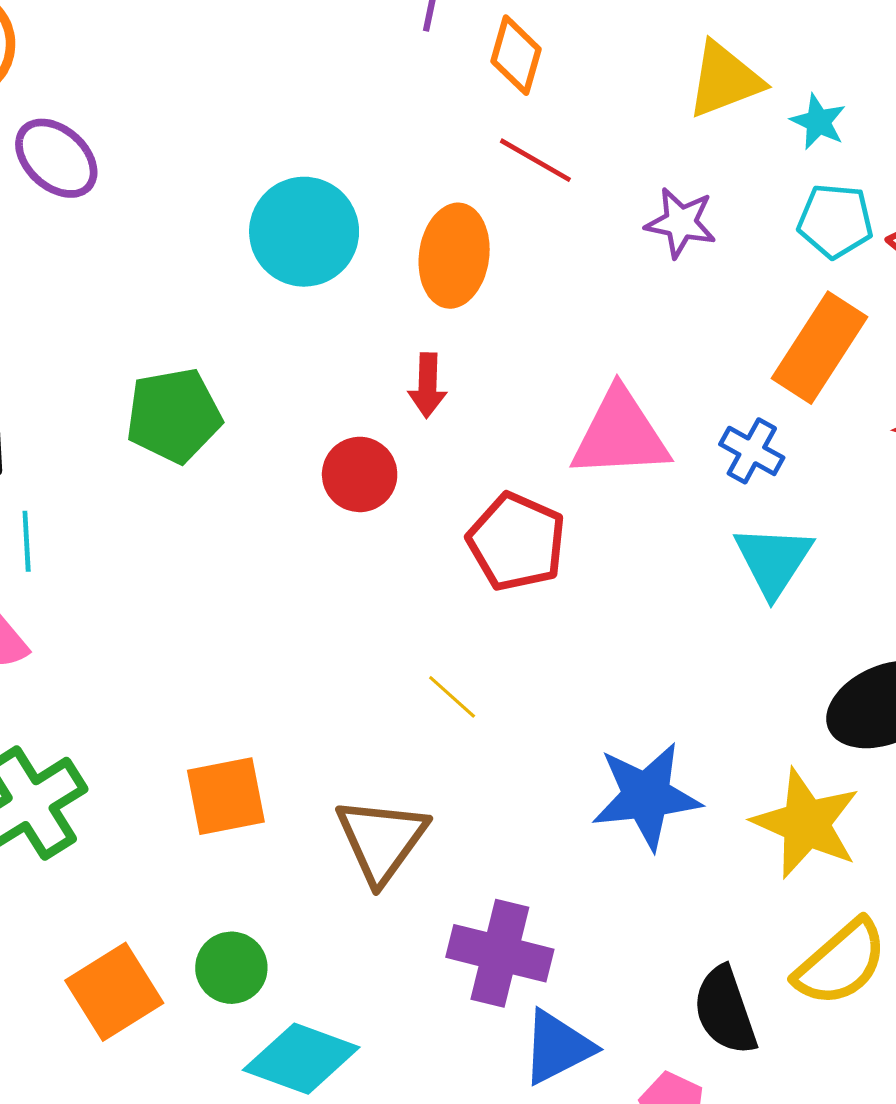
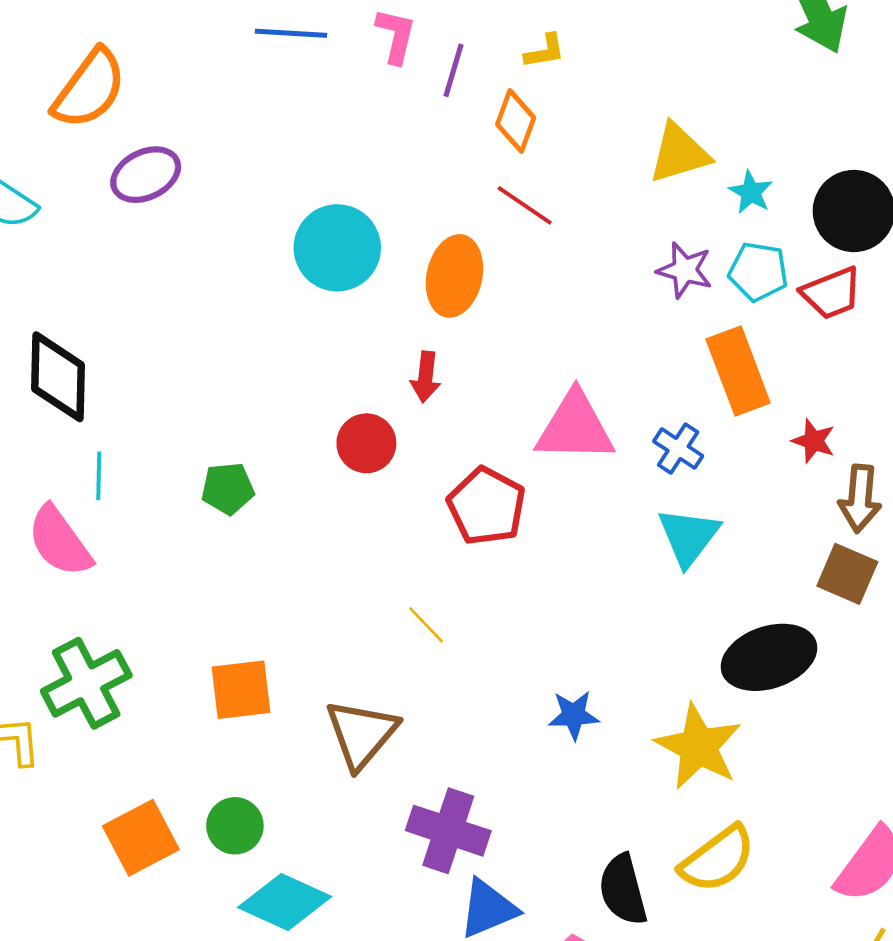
purple ellipse: (56, 158) -> (146, 175), turned -72
purple star: (681, 223) -> (685, 270), moved
orange rectangle: (820, 348) -> (738, 371), turned -58
green pentagon: (174, 415) -> (228, 488), moved, size x0.7
blue star: (646, 796) -> (574, 715), size x0.6

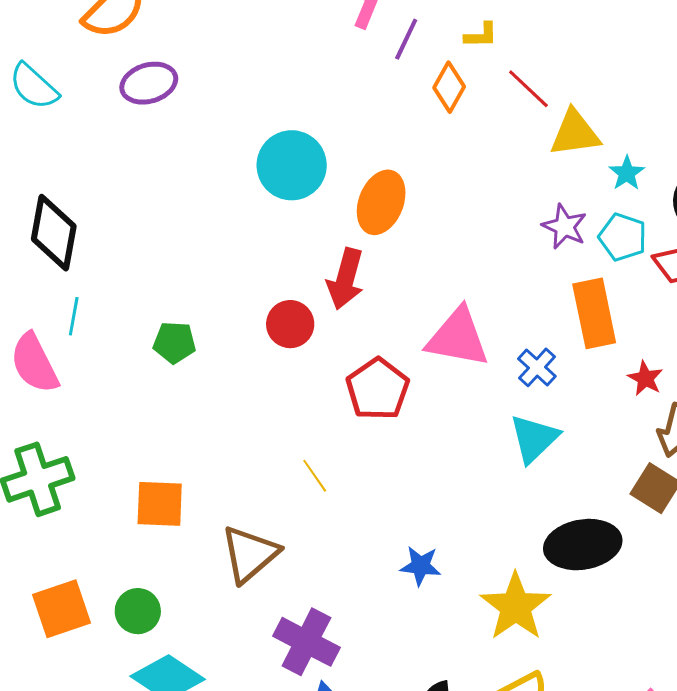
red line: (525, 205) -> (528, 89), moved
red arrow: (426, 377) -> (345, 279), size x1.5

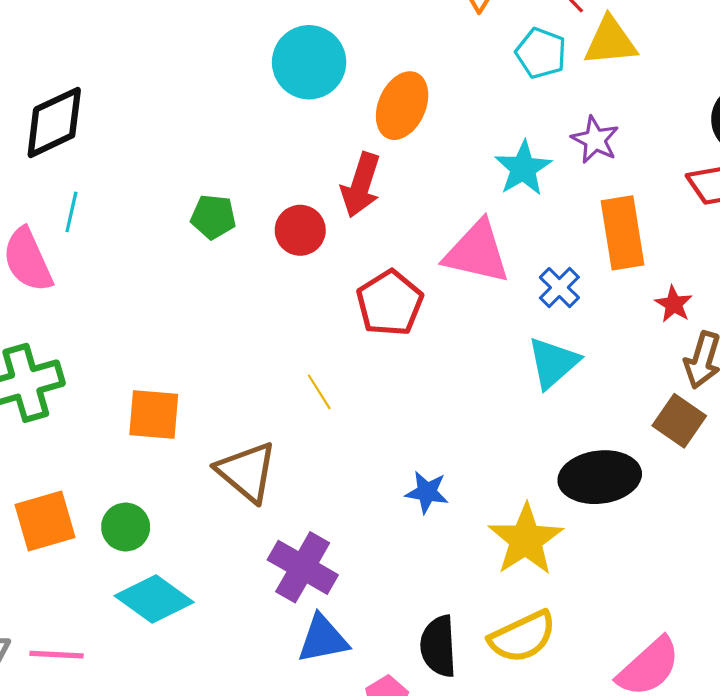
cyan star: (627, 173) -> (523, 168), moved, size x1.5
black diamond: (54, 233) -> (54, 122), turned 52
cyan pentagon: (623, 237) -> (541, 53), moved
green pentagon: (174, 343) -> (213, 217), moved
brown triangle: (250, 554) -> (247, 472), turned -42

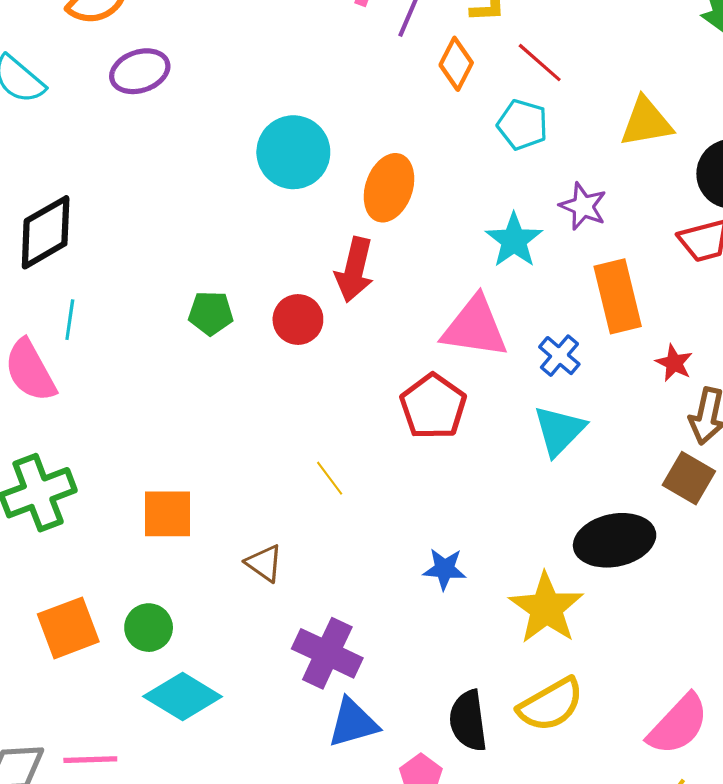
yellow triangle: (610, 41) -> (646, 122), moved
red pentagon: (390, 303) -> (433, 407), moved
brown triangle: (247, 472) -> (264, 563), size x0.6

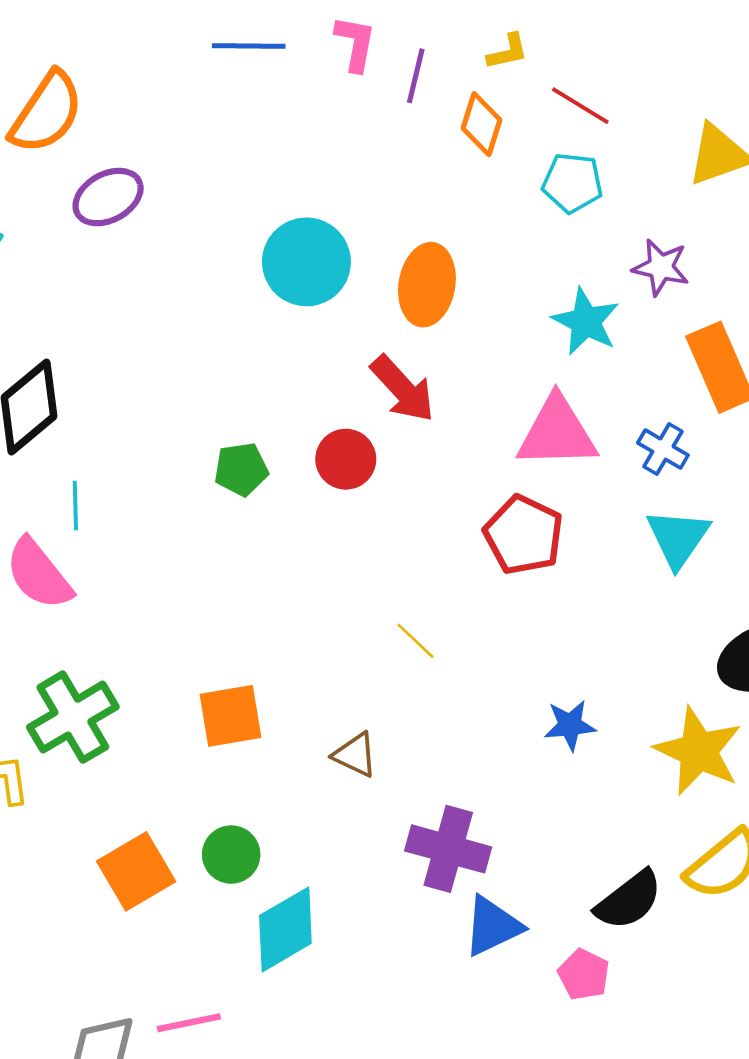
red arrow: (354, 270) -> (403, 389), turned -46
cyan diamond: (183, 697) -> (285, 929), turned -52
black semicircle: (468, 721) -> (629, 900), turned -110

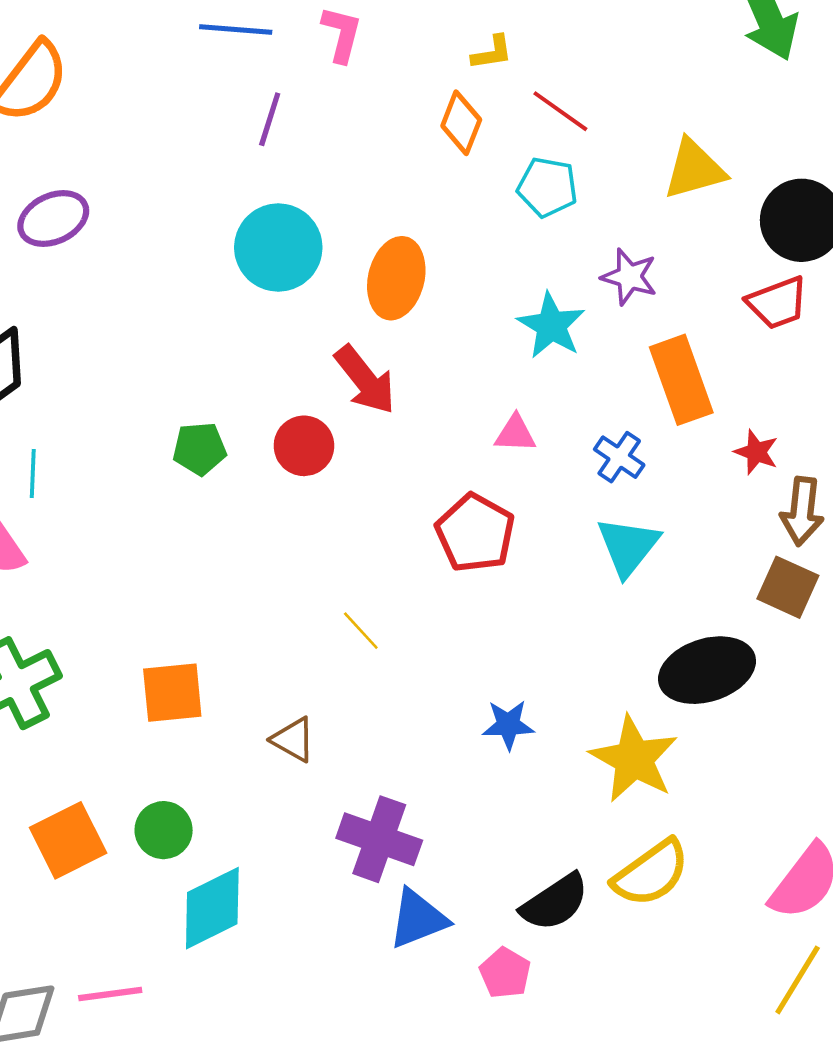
purple line: (416, 76) -> (270, 119), moved
purple ellipse: (108, 197) -> (53, 219), moved
pink triangle: (557, 432) -> (515, 434), size x0.5

